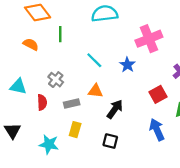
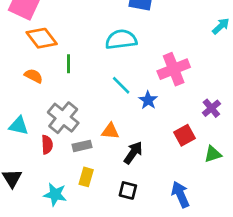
cyan line: (94, 60) -> (121, 85), moved
gray cross: (56, 80) -> (63, 118), size x1.6
blue arrow: (157, 130) -> (180, 194), moved

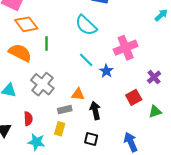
cyan semicircle: (121, 40) -> (86, 25), turned -130
orange semicircle: (34, 76) -> (20, 53), size x1.6
red semicircle: (47, 145) -> (28, 119), moved
gray rectangle: (82, 146) -> (65, 110), moved
black arrow: (133, 153) -> (95, 111), turned -48

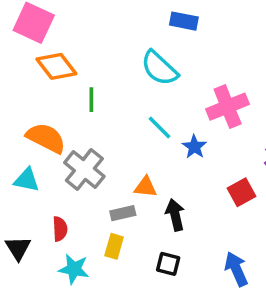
orange semicircle: (20, 53) -> (46, 138), moved

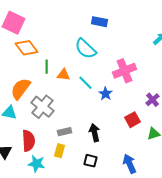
orange semicircle: (46, 138) -> (20, 89), turned -80
orange triangle: (145, 187) -> (64, 75), moved
red semicircle: (60, 229) -> (28, 141), size x1.5

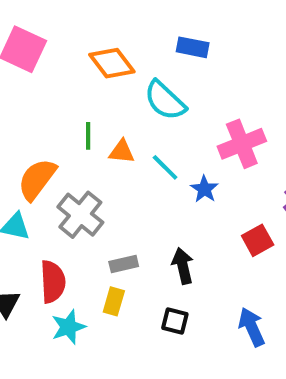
orange diamond: (26, 48) -> (112, 63), moved
cyan star: (36, 164) -> (69, 327), turned -30

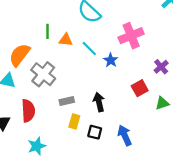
yellow rectangle: (114, 301) -> (74, 121), moved
cyan star: (69, 327) -> (37, 146), moved
blue arrow: (252, 327) -> (125, 135), moved

